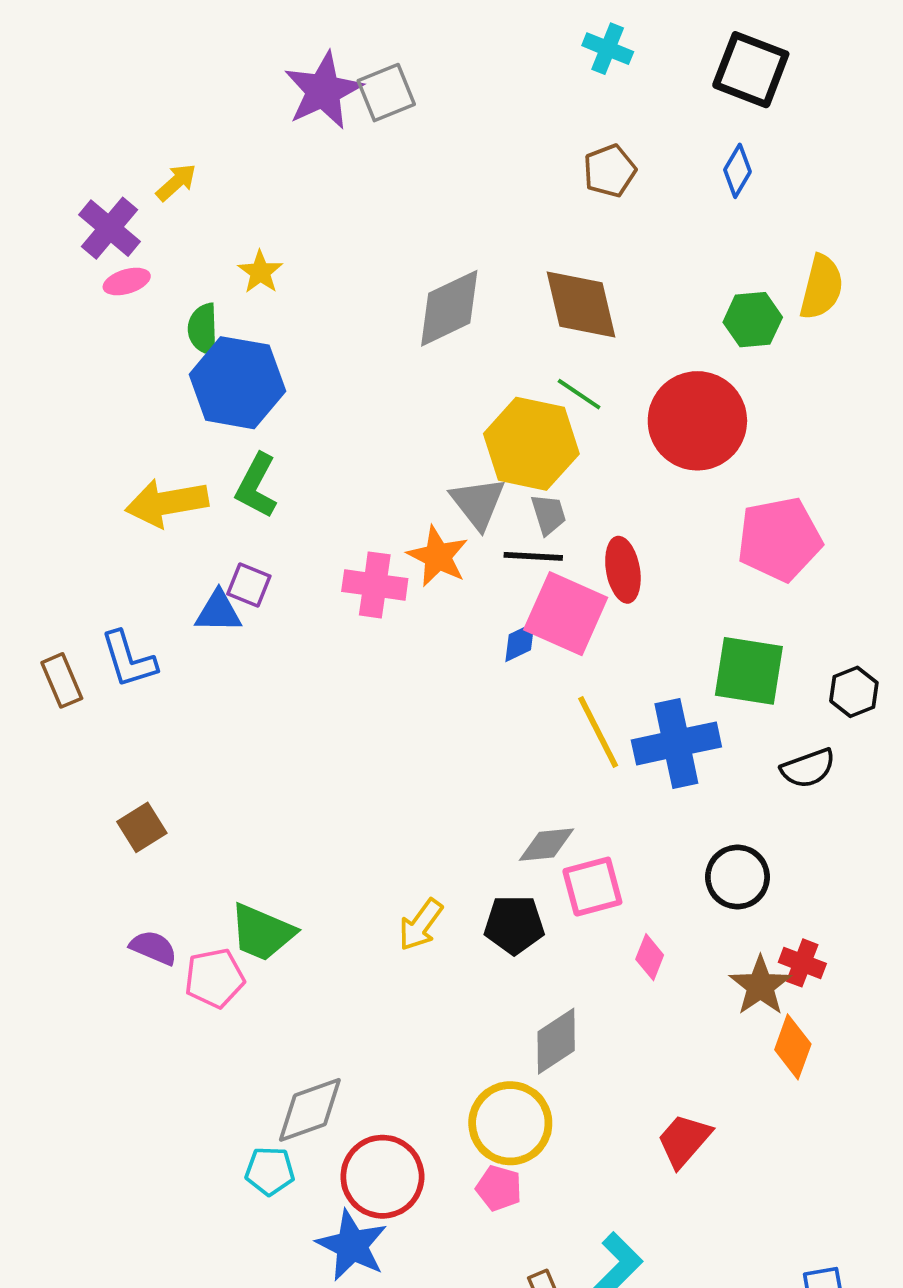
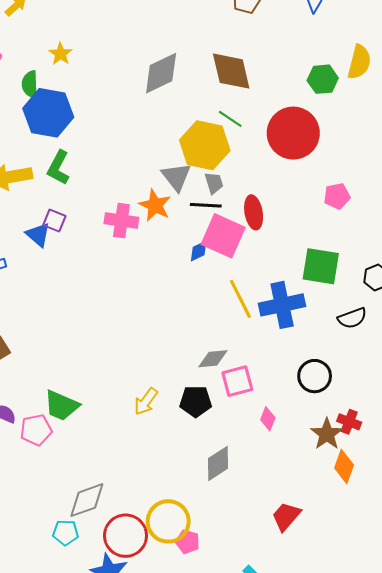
pink pentagon: (779, 539) -> (337, 196), size x0.6
blue triangle: (218, 612) -> (38, 235), turned 40
yellow circle: (510, 1123) -> (168, 521), moved

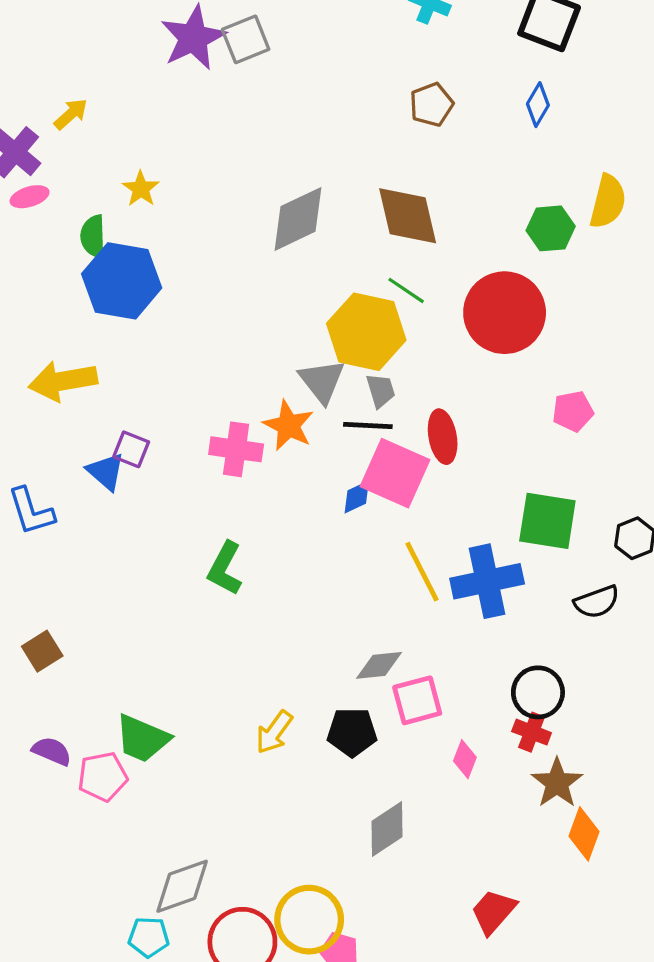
green L-shape: (58, 168) -> (225, 568), moved
red cross: (349, 422) -> (532, 732), moved

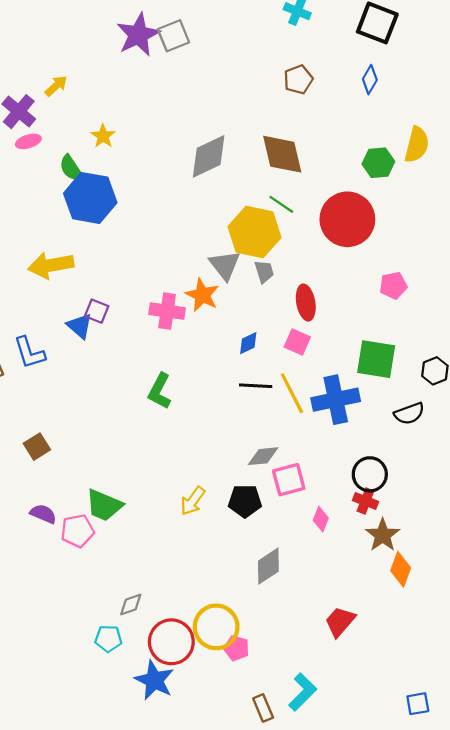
green semicircle: (93, 236) -> (71, 168), turned -32
black line: (368, 425) -> (256, 386), moved
pink square: (395, 473) -> (297, 342), moved, size x0.6
gray diamond: (182, 886) -> (131, 604), size x0.6

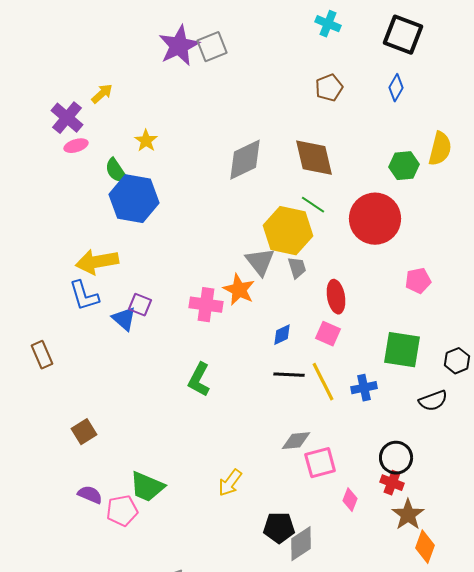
blue L-shape: (29, 353) -> (84, 296), moved
blue cross: (336, 400) -> (364, 388), size x0.6
black pentagon: (245, 501) -> (279, 528), moved

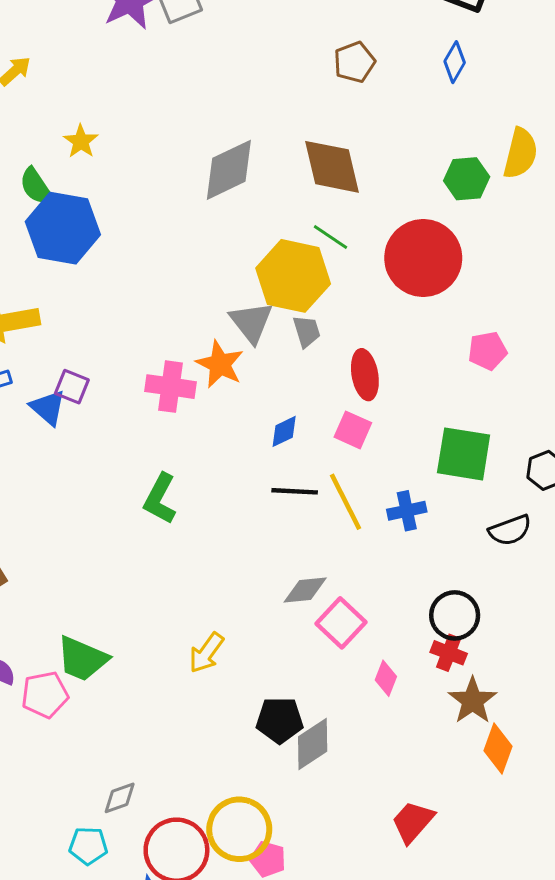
pink square: (320, 463) -> (341, 623), turned -32

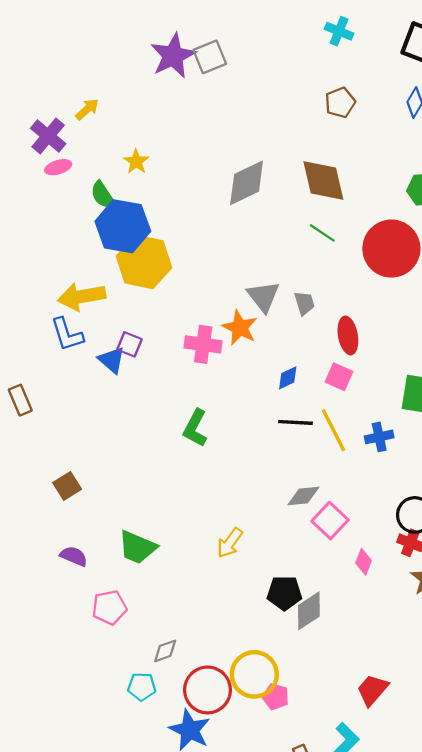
yellow hexagon: (293, 276) -> (144, 262), moved
pink pentagon: (45, 695) -> (109, 607), moved
red trapezoid: (413, 822) -> (372, 690), moved

